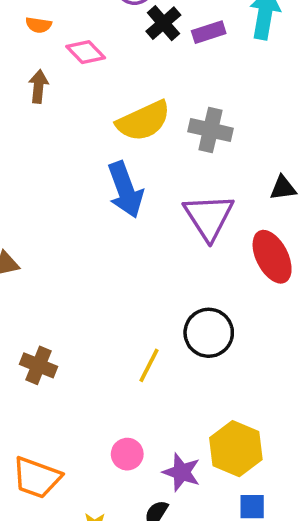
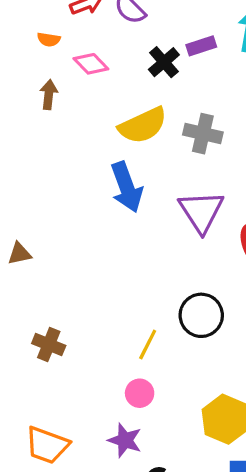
black cross: (163, 23) -> (164, 62), moved
pink circle: (127, 454) -> (140, 393), moved
purple star: (182, 472) -> (125, 440), moved

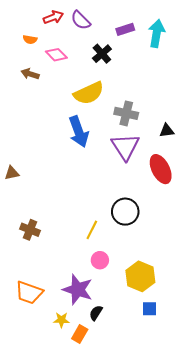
purple rectangle: (201, 46) -> (125, 29), moved
brown arrow: (49, 95) -> (30, 74), turned -78
gray cross: (203, 134) -> (126, 113), moved
pink circle: (140, 393) -> (100, 260), moved
purple star: (125, 440) -> (78, 290), size x1.4

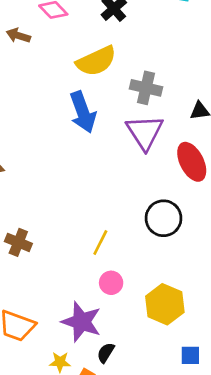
black circle: (125, 212) -> (163, 218), moved
blue square: (150, 309) -> (190, 355), moved

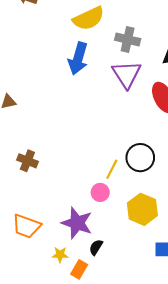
blue arrow: (83, 112) -> (78, 58), turned 36
black circle: (163, 218) -> (140, 158), moved
yellow line: (100, 242) -> (112, 169), moved

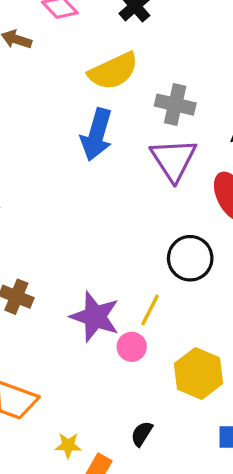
black circle: (140, 158) -> (190, 258), moved
purple star: (77, 223) -> (95, 317), moved
black semicircle: (96, 247) -> (142, 434), moved

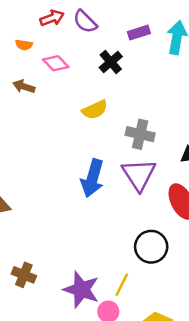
yellow semicircle: (113, 71) -> (95, 110), size x0.7
blue arrow: (97, 135) -> (92, 178), moved

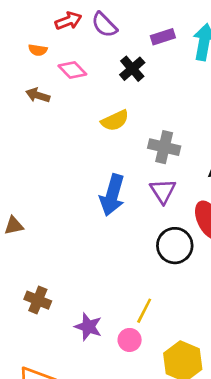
purple triangle: (139, 175) -> (163, 191), size x0.7
black circle: (151, 247) -> (175, 246), moved
purple star: (81, 290) -> (88, 327), moved, size x0.7

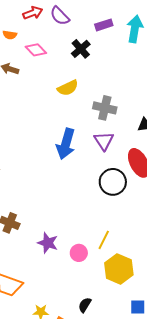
yellow line: (144, 311) -> (104, 240), moved

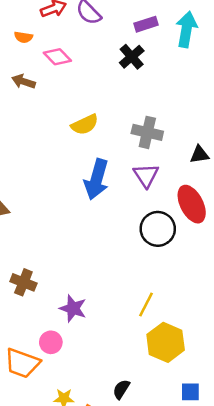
black cross: (81, 49) -> (132, 57), moved
yellow semicircle: (68, 88) -> (85, 125), moved
pink circle: (79, 253) -> (51, 342), moved

